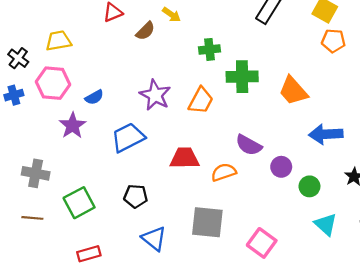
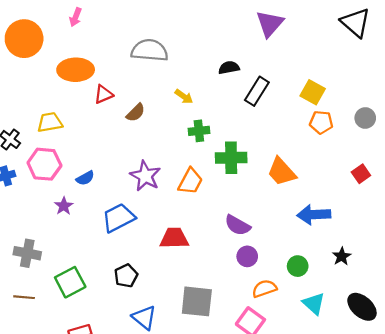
yellow arrow: (171, 15) -> (184, 97), moved
purple star: (73, 126) -> (64, 206), size x0.7
purple circle: (281, 167) -> (247, 256), moved
orange semicircle: (224, 172) -> (264, 289), moved
black pentagon: (136, 196) -> (126, 276), turned -30

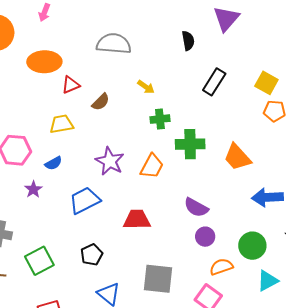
black semicircle: (229, 68) -> (188, 41), moved, turned 90
yellow trapezoid: (50, 122) -> (62, 124), moved
green circle: (298, 266) -> (252, 246), size x1.4
cyan triangle: (314, 304) -> (267, 281), turned 50

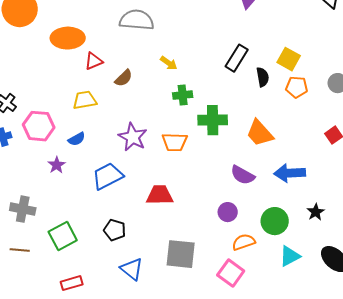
black semicircle: (188, 41) -> (263, 77), moved
orange trapezoid: (152, 166) -> (175, 142), turned 64
purple semicircle: (196, 207) -> (243, 175), moved
black pentagon: (92, 255) -> (115, 230), turned -30

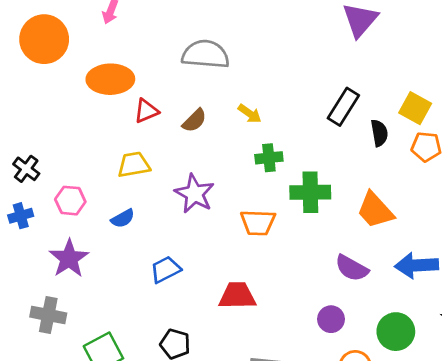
brown semicircle: (124, 78) -> (194, 121), moved
pink hexagon: (39, 126) -> (70, 201), size x0.7
purple star: (133, 137) -> (194, 194), moved
purple star: (57, 165) -> (69, 258), moved, size x1.6
blue trapezoid: (108, 176) -> (166, 269), size x0.7

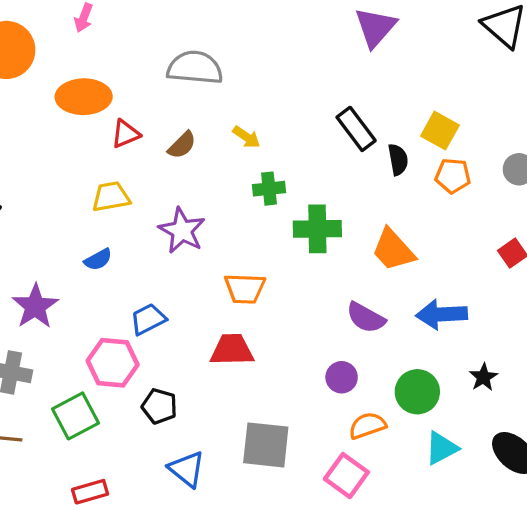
black rectangle: (343, 107) -> (356, 129), turned -69
pink hexagon: (70, 201) -> (113, 363), moved, size x1.4
orange trapezoid: (258, 223) -> (245, 289), moved

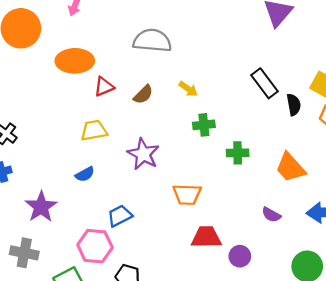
green cross: (317, 229) -> (238, 153), size x0.7
purple semicircle: (366, 318) -> (271, 215), size x0.7
red trapezoid: (232, 350) -> (206, 237), moved
purple circle: (342, 377) -> (240, 256), moved

